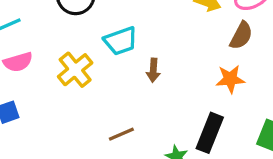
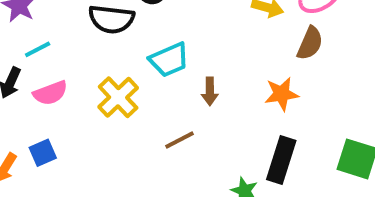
orange star: (230, 79) -> (282, 94), moved
brown line: (121, 134) -> (180, 140), moved

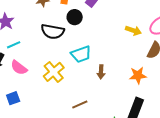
pink semicircle: (50, 93) -> (19, 68), turned 54
brown line: (180, 140) -> (80, 104), moved

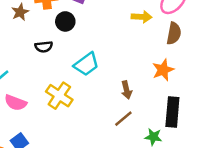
black semicircle: (53, 32) -> (44, 47), size x0.6
brown arrow: (101, 72) -> (126, 90), moved
brown line: (80, 104) -> (123, 119), moved

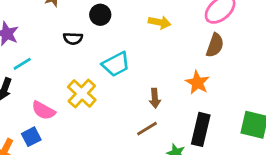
yellow arrow: (142, 17) -> (160, 22), moved
orange star: (163, 70) -> (197, 83), turned -30
pink semicircle: (16, 103) -> (43, 110), moved

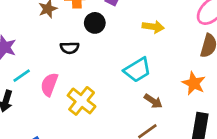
cyan trapezoid: (116, 64) -> (137, 70), moved
brown arrow: (155, 98) -> (153, 101), turned -48
pink semicircle: (43, 110) -> (49, 84), moved, turned 85

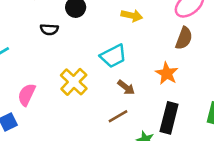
pink semicircle: (49, 84) -> (27, 95), moved
yellow cross: (82, 101) -> (74, 82), moved

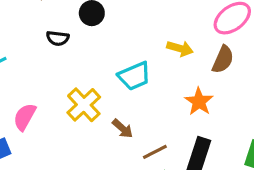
yellow arrow: (132, 16) -> (180, 48), moved
brown arrow: (126, 87) -> (123, 129), moved
brown line: (118, 116) -> (155, 152), moved

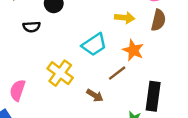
orange star: (199, 102) -> (133, 50), moved
brown arrow: (123, 129) -> (95, 95), moved
brown line: (155, 152) -> (117, 73), moved

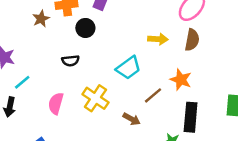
black semicircle: (32, 27) -> (70, 61), moved
orange star: (133, 50) -> (181, 80), moved
pink semicircle: (17, 90) -> (56, 103), moved

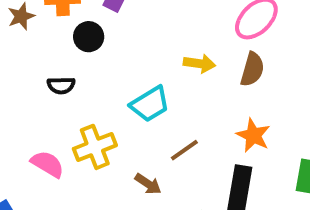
orange star: (181, 80) -> (253, 135), moved
yellow cross: (95, 98) -> (95, 147), turned 30
pink semicircle: (56, 103) -> (47, 164), moved, turned 100

